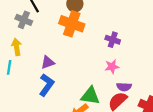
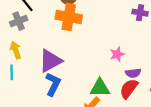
gray cross: (24, 20) -> (19, 21), turned -35
purple cross: (113, 40) -> (140, 13), moved
purple triangle: (48, 62) -> (50, 61), size x1.6

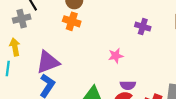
orange cross: (69, 17) -> (72, 21), size x0.7
pink star: (117, 54) -> (116, 56), moved

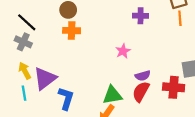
gray cross: (22, 19) -> (23, 42), turned -35
purple triangle: (48, 62) -> (45, 78), moved

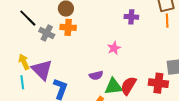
gray cross: (23, 42) -> (47, 33), moved
purple semicircle: (143, 76) -> (96, 75), moved
purple triangle: (45, 78) -> (42, 70), turned -40
green triangle: (112, 95) -> (113, 86), moved

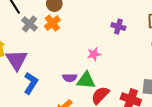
orange cross: (68, 27) -> (52, 23), turned 35
green triangle: (113, 86) -> (86, 80), moved

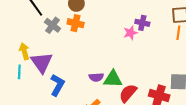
orange cross: (52, 23) -> (76, 23), turned -35
pink star: (94, 54) -> (130, 33), moved

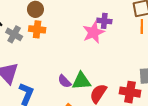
pink star: (130, 33) -> (93, 32), size x1.5
purple semicircle: (96, 77) -> (64, 81), turned 56

